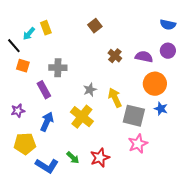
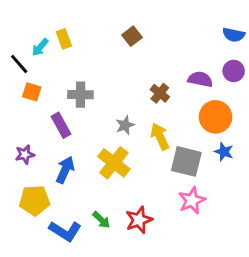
brown cross: (115, 56) -> (160, 93), moved

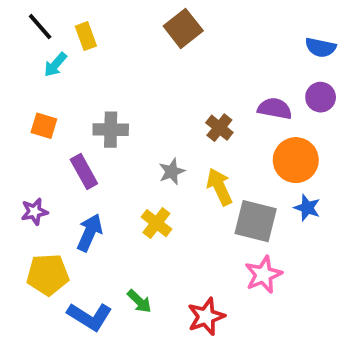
brown square: (132, 36) -> (183, 28), moved, size x1.4
yellow rectangle: (64, 39) -> (86, 36), moved
black line: (19, 64) -> (40, 27), moved
yellow cross: (114, 163) -> (156, 223), size x0.7
red star: (139, 220) -> (206, 317), moved

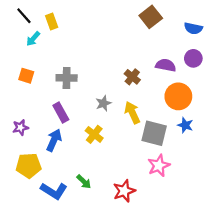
brown square: (183, 28) -> (151, 17), moved
purple rectangle: (84, 172) -> (61, 113), moved

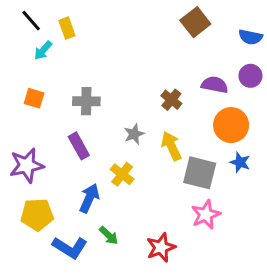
purple star: (20, 128) -> (27, 165), size x1.6
blue arrow: (54, 140) -> (89, 198), moved

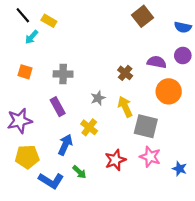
yellow rectangle: (67, 28) -> (49, 21), turned -40
blue star: (240, 162) -> (180, 169), moved
pink star: (206, 215) -> (150, 157), turned -30
red star: (161, 247) -> (115, 160), moved

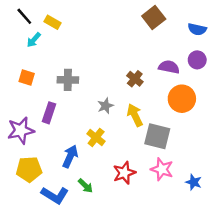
purple rectangle: (58, 107) -> (49, 113), moved, turned 48

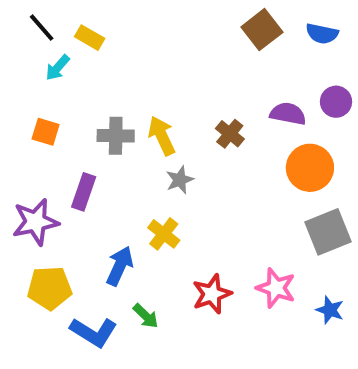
blue semicircle: (197, 29) -> (322, 34), moved
yellow arrow: (135, 115) -> (162, 136), moved
gray square: (157, 136) -> (328, 232), moved, turned -36

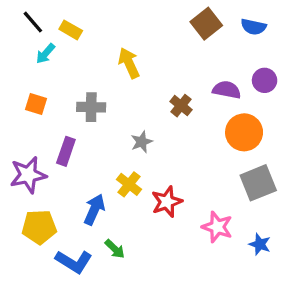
yellow arrow: (162, 136) -> (129, 63), moved
red star: (212, 294) -> (167, 202), moved

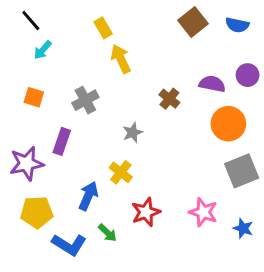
yellow rectangle: (71, 30) -> (103, 28), moved, turned 30
gray cross: (91, 107) -> (85, 100), turned -30
red star: (167, 202) -> (146, 212), moved

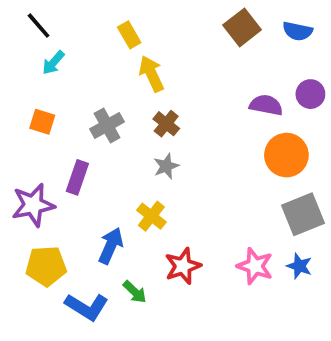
brown cross: (169, 99) -> (166, 124), moved
blue star: (243, 228) -> (299, 266), moved

